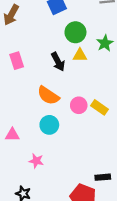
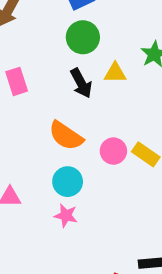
green circle: (75, 32) -> (83, 37), moved
pink star: (36, 161) -> (66, 216), moved

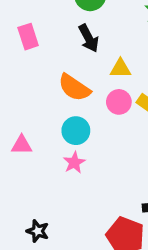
yellow triangle: (115, 73) -> (120, 68), moved
pink star: (66, 216) -> (74, 162), turned 30

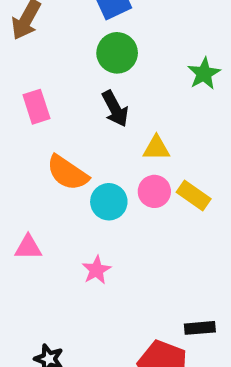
orange semicircle: (74, 88) -> (67, 173), moved
cyan circle: (76, 131) -> (109, 202), moved

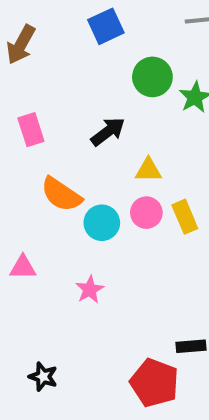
green circle: (117, 53) -> (152, 77), moved
black arrow: (115, 109) -> (108, 132), turned -99
yellow rectangle: (194, 196) -> (185, 217), turned 32

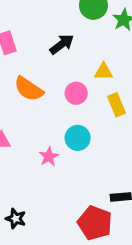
yellow triangle: (148, 170) -> (104, 72), moved
pink circle: (146, 213) -> (76, 93), moved
cyan circle: (102, 223) -> (78, 138), moved

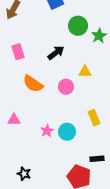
yellow rectangle: (116, 105) -> (94, 118), moved
cyan circle: (78, 138) -> (67, 132), moved

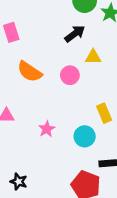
black arrow: (56, 53) -> (75, 34), moved
cyan circle: (67, 132) -> (85, 136), moved

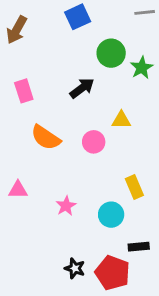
black arrow: (75, 34) -> (82, 88), moved
black star: (19, 182) -> (75, 268), moved

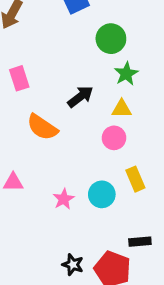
green star: (142, 68) -> (126, 74), moved
black arrow: (82, 88) -> (80, 97), moved
pink circle: (94, 142) -> (114, 138), moved
cyan circle: (111, 215) -> (102, 194), moved

